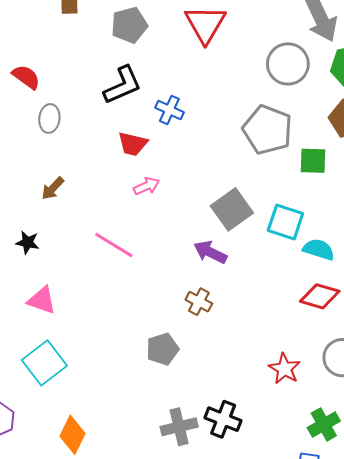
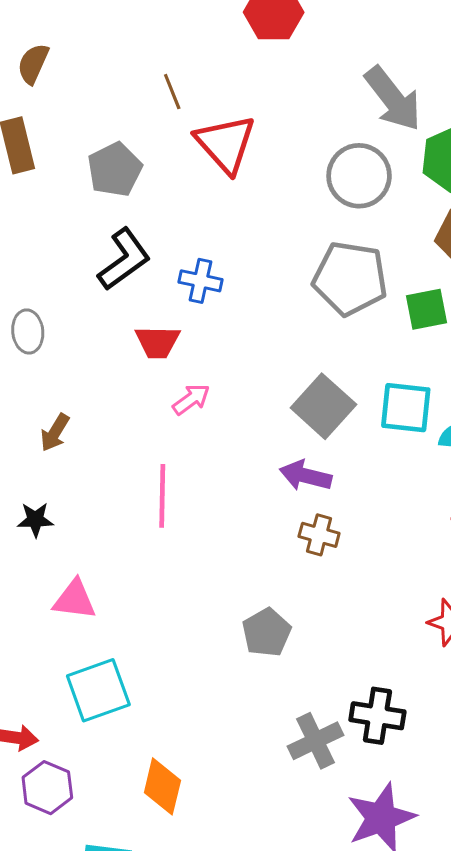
pink line: (114, 245) -> (162, 496), turned 72
brown cross: (199, 302) -> (319, 535), moved
cyan square: (44, 363) -> (98, 690), turned 30

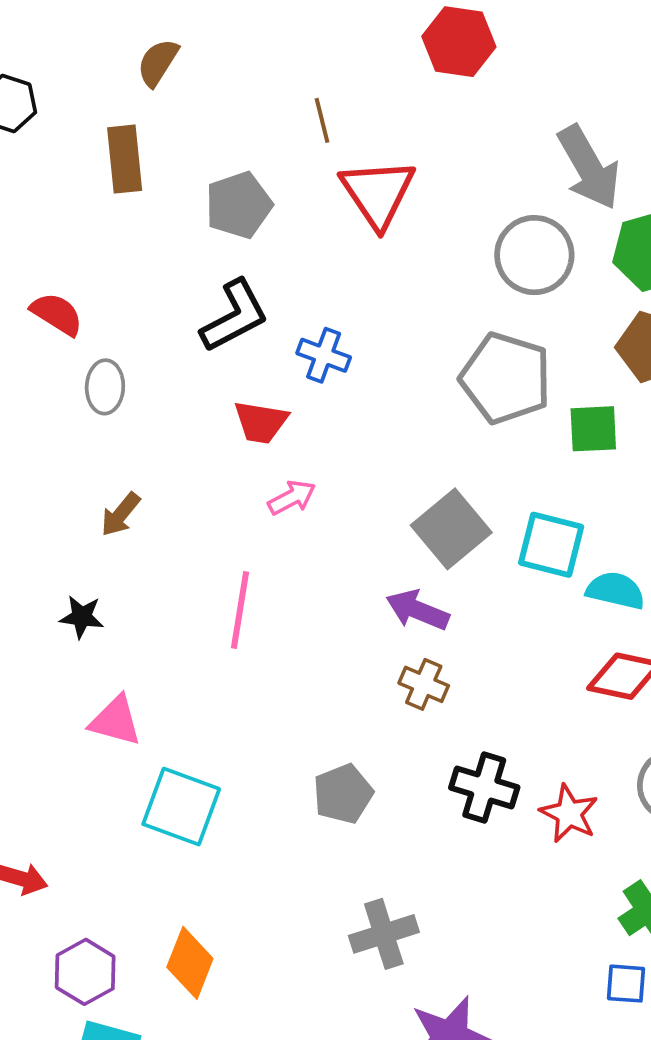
cyan square: (98, 690) -> (181, 807), moved, turned 32
black cross: (377, 716) -> (484, 788), moved
purple hexagon: (47, 788) -> (85, 972), moved

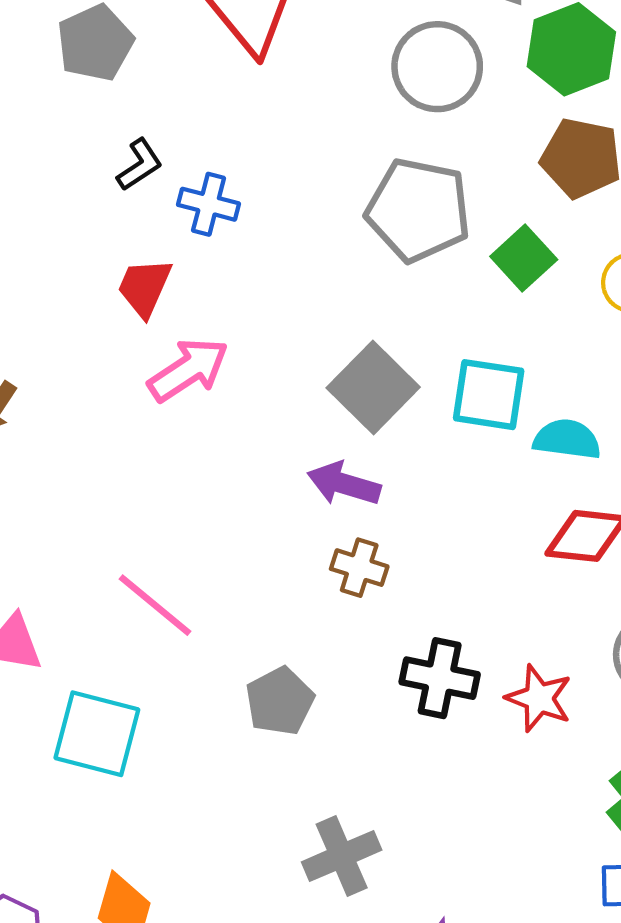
black L-shape: (235, 316) -> (140, 165), moved, size x0.6
red trapezoid: (261, 422) -> (145, 287), turned 110
green square: (593, 429) -> (524, 258), turned -34
pink arrow: (292, 498) -> (188, 370), size x1.5
pink line: (240, 610) -> (155, 605), moved, turned -54

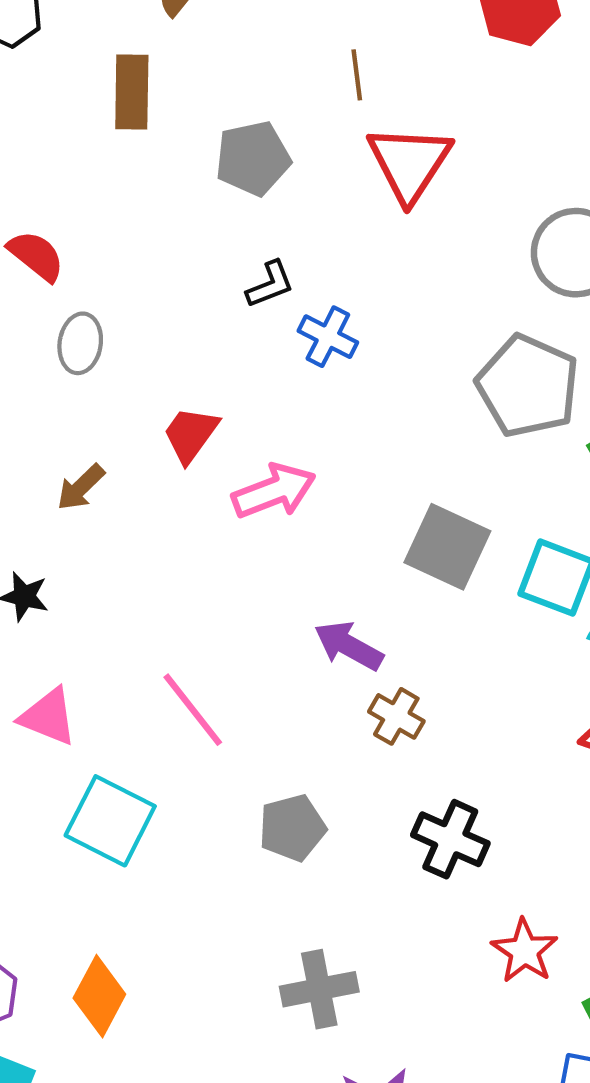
red trapezoid: (145, 287) -> (191, 434), moved
gray square: (373, 388) -> (447, 547), turned -32
purple arrow: (344, 484) -> (349, 646), moved
red star: (539, 698) -> (525, 951), moved

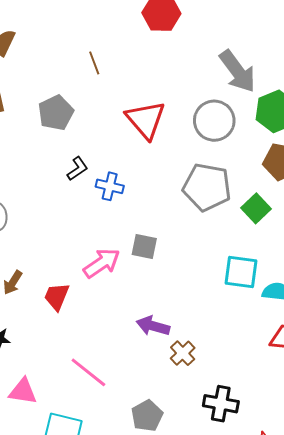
red triangle: (409, 163) -> (146, 120), moved
red trapezoid: (191, 434) -> (57, 296), moved
gray square: (447, 547) -> (144, 247), moved, size x0.7
brown cross: (396, 716) -> (183, 353), turned 30

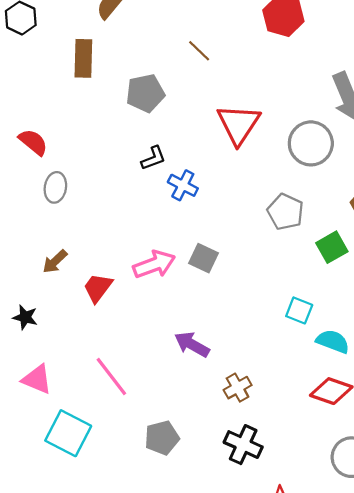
brown line: (94, 63) -> (199, 51), turned -40
gray pentagon: (207, 187) -> (285, 212), size x0.7
cyan square: (241, 272) -> (299, 310), size x0.7
brown cross: (183, 353) -> (238, 388), moved

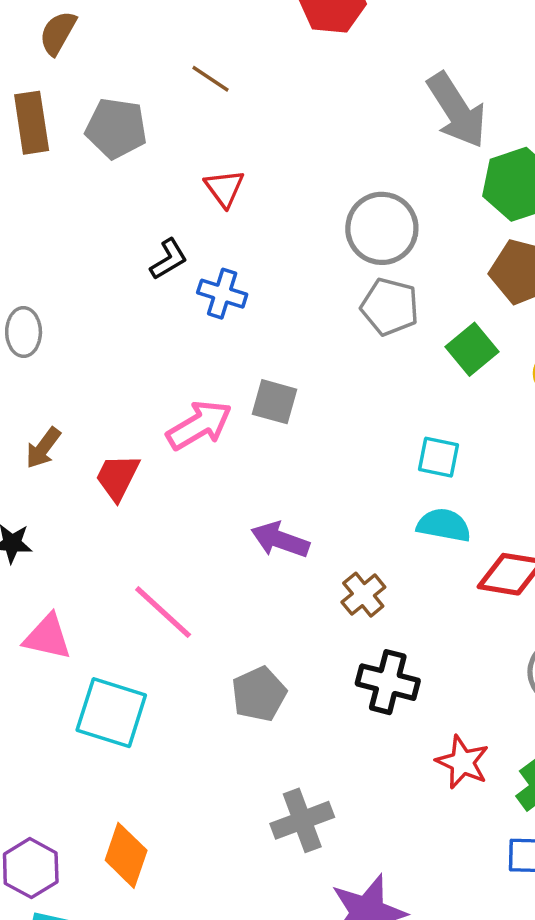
gray pentagon: (145, 93) -> (116, 128), moved, turned 30
red triangle: (239, 124) -> (224, 188), moved, size x0.6
gray circle: (311, 143) -> (382, 228), moved
cyan semicircle: (333, 341) -> (444, 525), moved

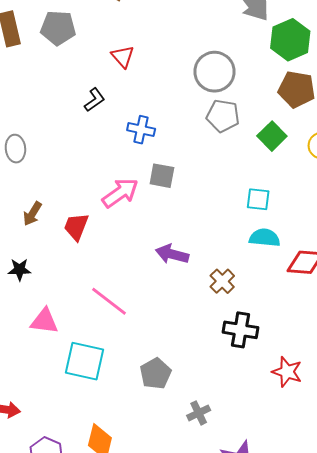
blue cross: (222, 294) -> (141, 130), moved
gray pentagon: (259, 694) -> (156, 374), moved
gray cross: (302, 820) -> (199, 413), size x0.7

